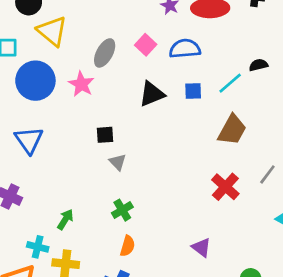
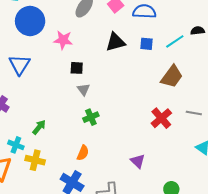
pink star: (81, 84) -> (63, 40), moved, turned -30
gray line: (267, 174) -> (194, 113), turned 56
green cross: (122, 210) -> (91, 117), moved

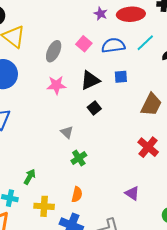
pink star: (63, 40) -> (56, 85), moved
cyan line: (175, 41) -> (145, 43), moved
black square: (77, 68) -> (94, 108), moved, turned -32
yellow cross: (35, 160) -> (44, 206), moved

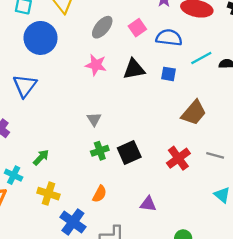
cyan line: (145, 43) -> (201, 58), moved
black square: (94, 108) -> (129, 153), moved, size x1.5
purple triangle: (132, 193) -> (148, 204), turned -42
orange semicircle: (77, 194) -> (100, 194), moved

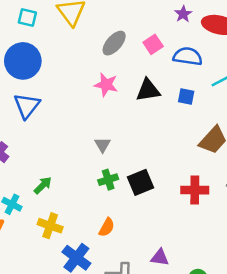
blue circle: (41, 38) -> (23, 61), moved
red cross: (178, 158) -> (195, 190), turned 35
purple triangle: (148, 204) -> (160, 257), moved

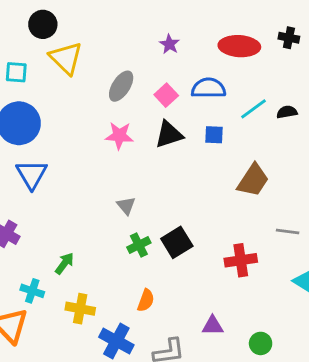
purple star: (183, 14) -> (169, 44), moved
pink square: (153, 44) -> (166, 95), moved
red cross: (195, 190) -> (241, 260), moved

